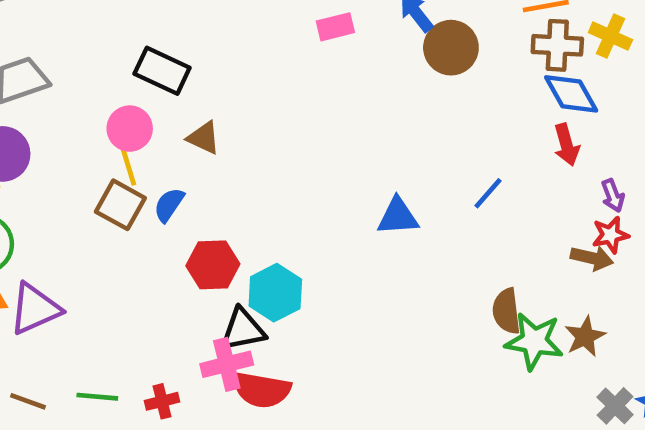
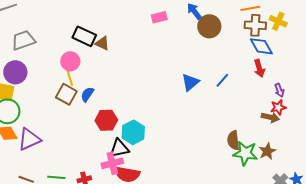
brown triangle: (204, 138) -> (102, 43), moved
blue line: (488, 193) -> (222, 80), moved
blue triangle: (398, 216) -> (190, 82), moved, turned -36

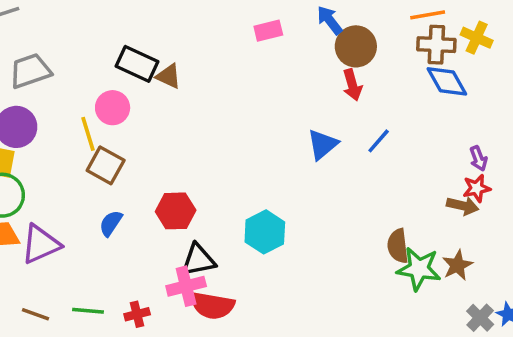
red arrow: (259, 68) -> (352, 85), moved
yellow line: (69, 76) -> (88, 134), moved
blue semicircle: (87, 94) -> (111, 223), moved
cyan hexagon: (133, 132) -> (265, 232), moved

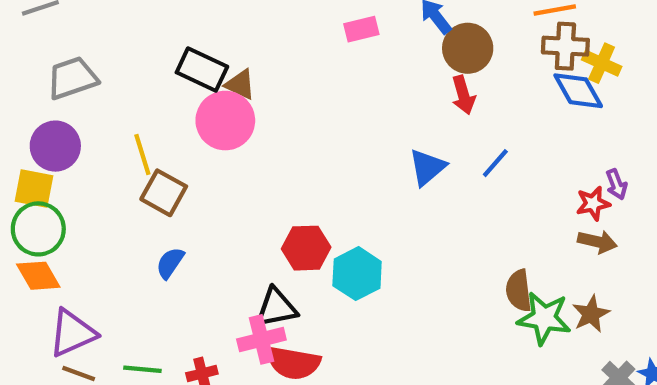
yellow cross: (477, 38) -> (602, 63), moved
pink circle: (113, 108) -> (225, 121), moved, size x1.4
red star: (477, 188) -> (593, 203), moved
red hexagon: (176, 211) -> (306, 248), moved
purple triangle: (41, 244) -> (72, 333), moved

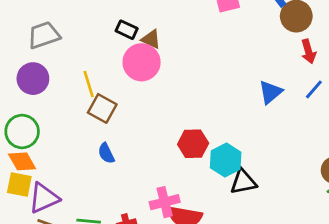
black rectangle: (202, 70) -> (127, 30), size x0.7
red arrow: (463, 95) -> (308, 51), moved
yellow square: (34, 189) -> (19, 184), moved
blue semicircle: (170, 263) -> (106, 153), turned -60
black triangle: (276, 308) -> (243, 182), moved

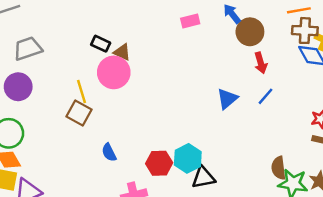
yellow line: (89, 84) -> (81, 92), moved
red hexagon: (193, 144) -> (159, 163), moved
blue semicircle: (106, 153) -> (109, 152), moved

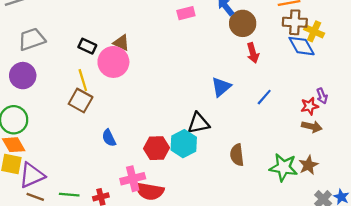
black rectangle: (101, 44) -> (87, 46), moved
blue line: (265, 96) -> (264, 97), moved
brown semicircle: (279, 168) -> (237, 155), moved
black triangle: (203, 178) -> (198, 123), moved

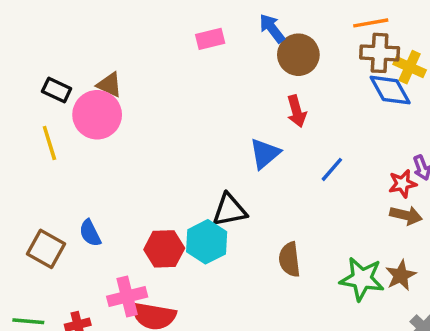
red arrow: (253, 53) -> (297, 111), moved
brown square: (81, 100) -> (46, 249), moved

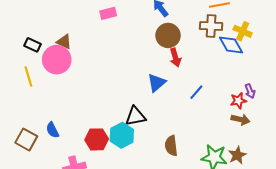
pink rectangle: (210, 39) -> (108, 13), moved
brown cross: (380, 53) -> (211, 26), moved
brown circle: (298, 55) -> (168, 35), moved

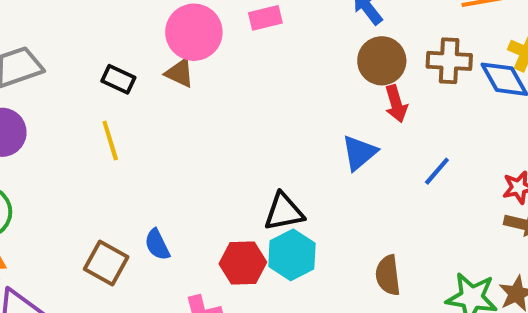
brown cross: (211, 26) -> (449, 61), moved
pink circle: (57, 60) -> (194, 32), moved
black triangle: (135, 116) -> (284, 212), moved

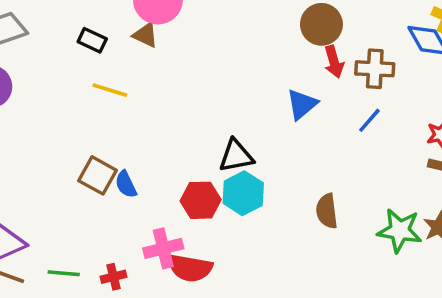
brown cross: (449, 61) -> (375, 69), moved
yellow line: (110, 140) -> (110, 90), moved, turned -56
brown square: (106, 263) -> (97, 175), moved

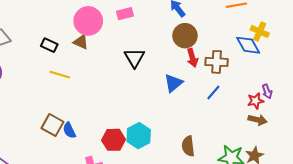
black triangle: (236, 156) -> (134, 58), moved, turned -50

